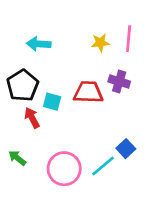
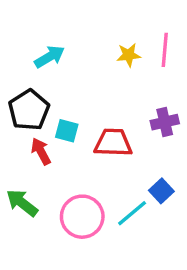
cyan arrow: (39, 44) -> (50, 57), turned 145
purple cross: (119, 82) -> (165, 122), moved, turned -30
red trapezoid: (88, 92) -> (113, 143), moved
green arrow: (17, 158) -> (22, 203), size x1.4

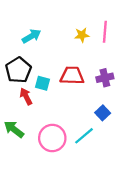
red trapezoid: (113, 143) -> (72, 76), moved
blue square: (161, 191) -> (103, 113), moved

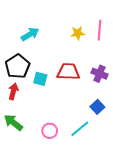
purple cross: (105, 78) -> (100, 74), turned 35
red arrow: (26, 96) -> (13, 91), moved, turned 42
pink circle: (52, 138) -> (50, 131), size x0.6

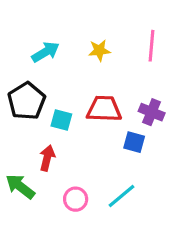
yellow star: (78, 33) -> (99, 50), moved
red arrow: (13, 91) -> (47, 158), moved
blue square: (97, 107) -> (134, 142), moved, turned -32

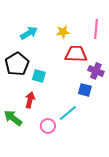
red trapezoid: (104, 109) -> (76, 54), moved
cyan line: (121, 196) -> (68, 113), moved

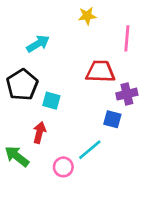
yellow star: (63, 32) -> (87, 16), moved
purple cross: (96, 71) -> (127, 94), turned -35

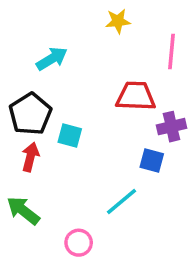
red arrow: (39, 132) -> (30, 157), moved
pink circle: (63, 167) -> (79, 243), moved

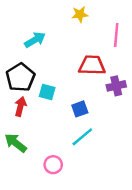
blue square: (152, 161) -> (80, 109), moved, turned -35

